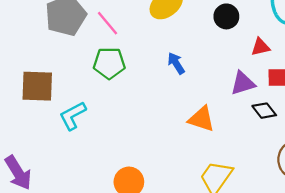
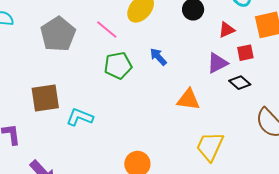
pink line: (107, 23) -> (107, 30), moved
green pentagon: (109, 63) -> (118, 65), moved
cyan L-shape: (73, 116) -> (80, 117), turned 60

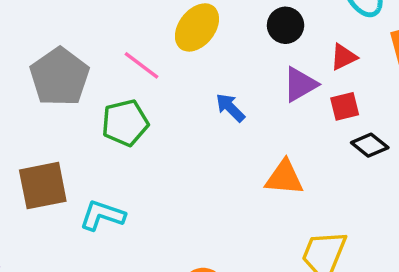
red square: (245, 53) -> (345, 106), moved
purple triangle: (217, 63) -> (300, 84), moved
green pentagon: (118, 65) -> (125, 123), moved

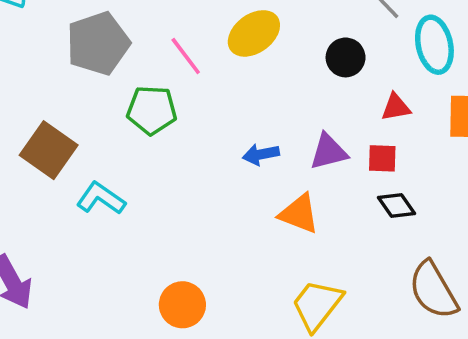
purple triangle: (300, 84) -> (329, 152), moved
blue arrow: (230, 108) -> (261, 154), moved, turned -72
brown square: (43, 186) -> (49, 150), turned 30

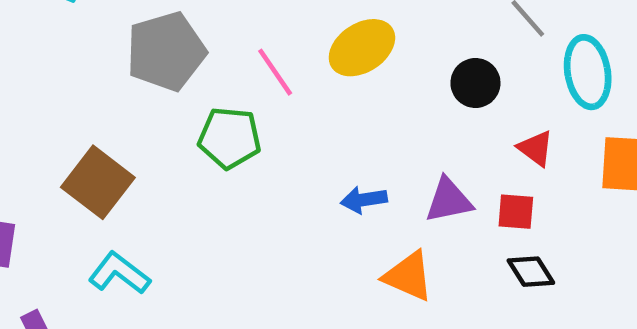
red triangle: (396, 107) -> (536, 148), turned 44
cyan L-shape: (101, 198) -> (119, 273), moved

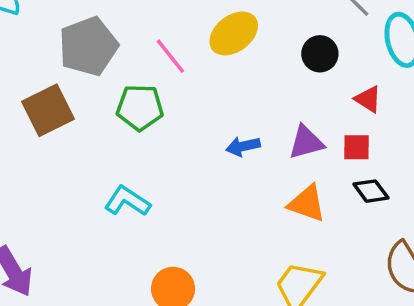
brown square: (98, 182) -> (48, 110), moved, turned 30
cyan L-shape: (119, 273) -> (127, 201), moved
orange triangle: (408, 276) -> (307, 203), moved

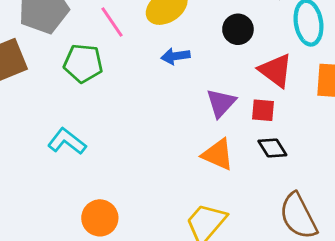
red triangle: (368, 99) -> (276, 70), size x1.5
purple triangle: (306, 142) -> (221, 103), turned -36
blue arrow: (243, 146) -> (176, 56), moved

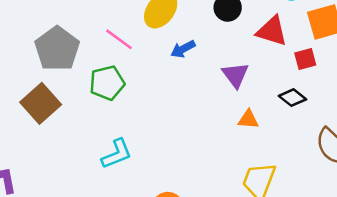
red square: (263, 110) -> (305, 59), moved
cyan L-shape: (67, 141) -> (117, 154), turned 140
orange triangle: (218, 154) -> (248, 119), size x0.7

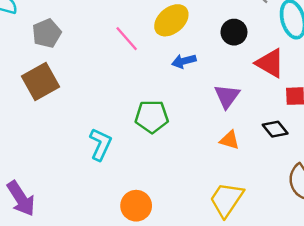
gray pentagon: (57, 49) -> (47, 33), moved, size x0.7
green pentagon: (107, 83) -> (152, 117), moved
cyan L-shape: (117, 154) -> (100, 144), turned -56

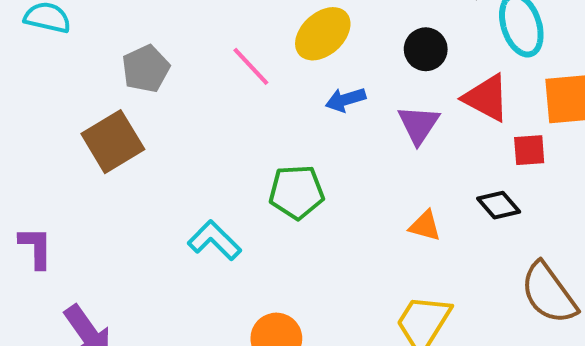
gray pentagon: (47, 33) -> (146, 69), moved
purple triangle: (227, 96) -> (419, 125), moved
cyan L-shape: (100, 144) -> (214, 240), turned -68

